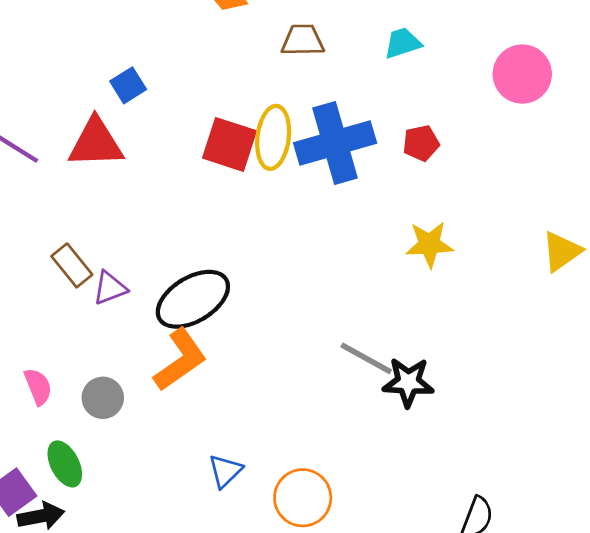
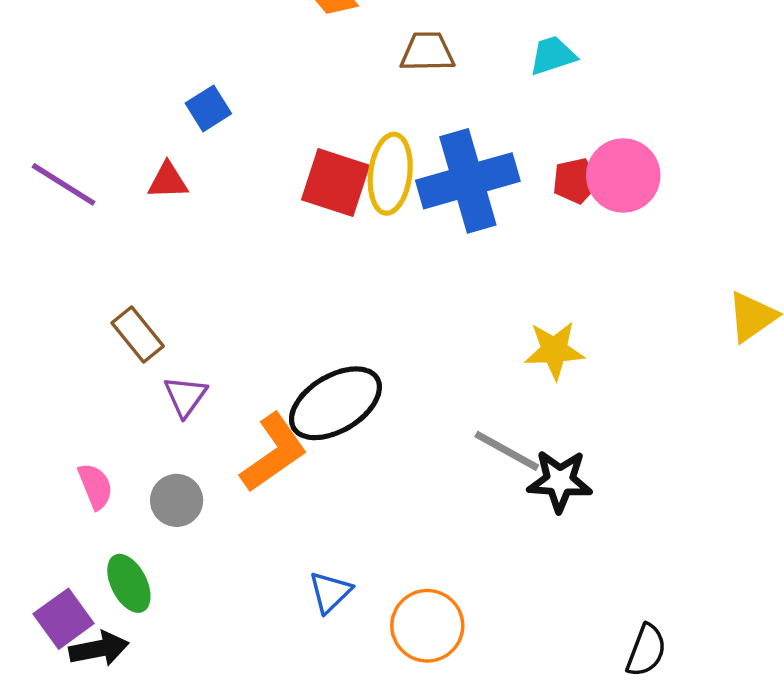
pink circle: (522, 74) -> (623, 176), moved
red triangle: (96, 143) -> (168, 181), size x0.6
yellow star: (429, 244) -> (554, 350), moved
purple triangle: (110, 288) -> (185, 396), moved, turned -33
black ellipse: (193, 299) -> (335, 403), moved

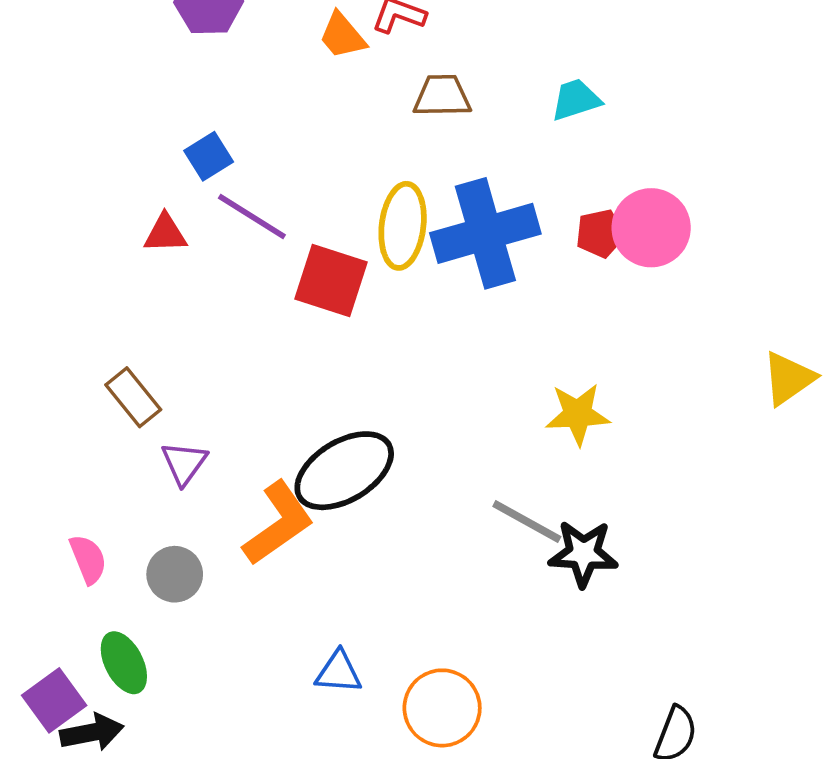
red square: (335, 183) -> (331, 280), moved
purple line: (64, 184) -> (252, 216), moved
blue triangle: (330, 592) -> (339, 672), turned 48

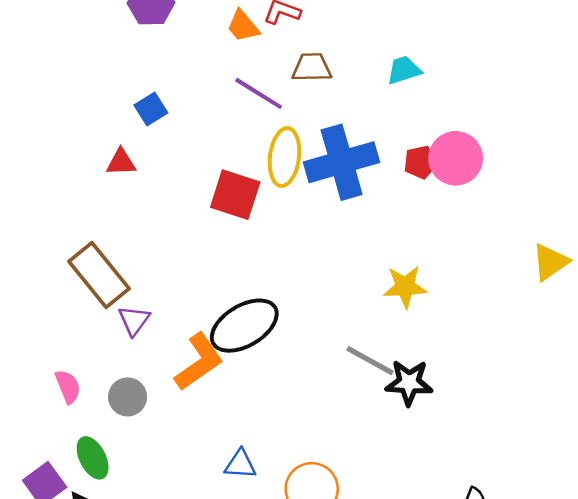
purple line: (252, 216) -> (259, 93), moved
brown rectangle: (133, 397) -> (99, 275), size x1.6

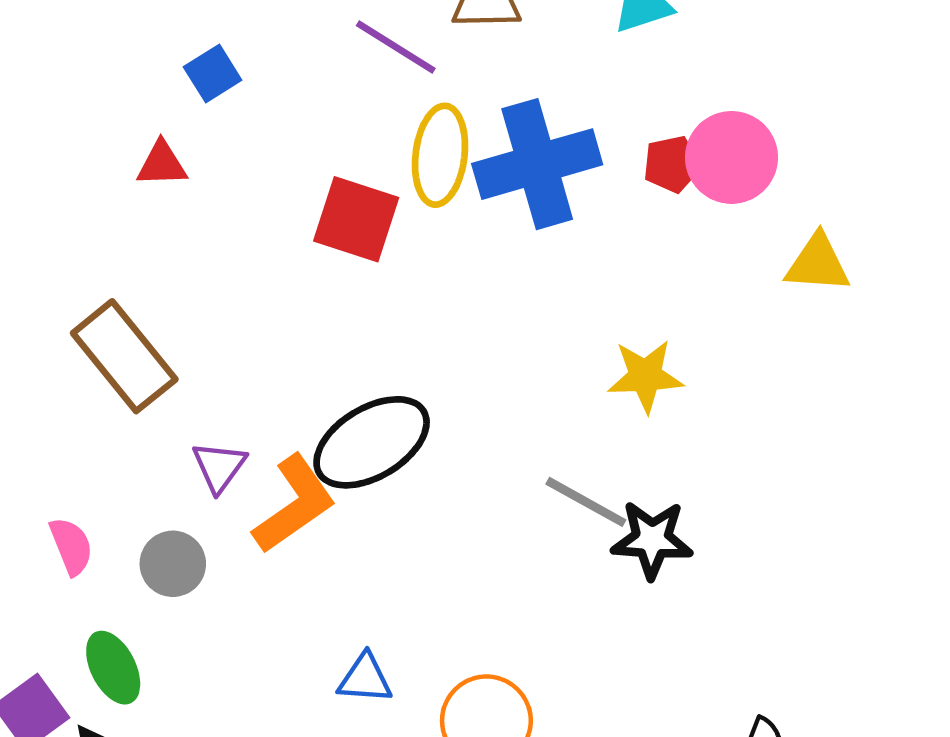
yellow triangle: (550, 262) -> (818, 263), moved, turned 39
purple triangle: (134, 320) -> (219, 467), moved

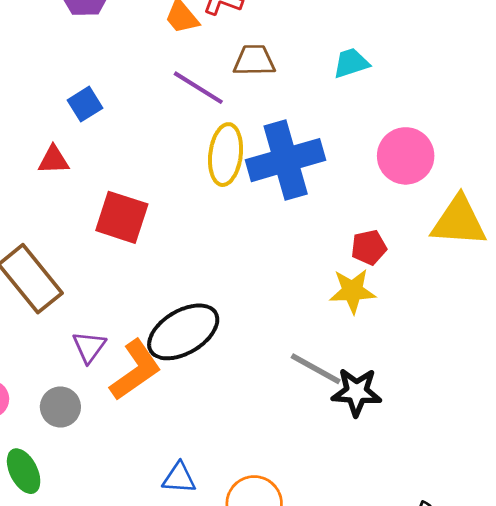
red pentagon: (672, 164) -> (369, 247), moved
red square: (356, 219) -> (122, 217), moved
yellow triangle: (818, 263) -> (459, 221), size x1.4

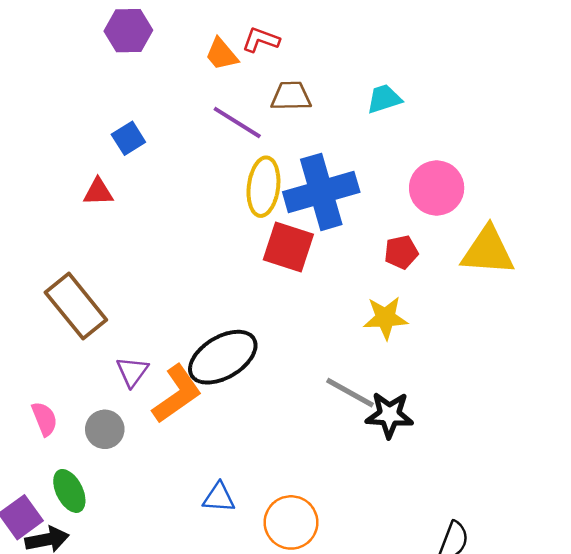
red square: (122, 217) -> (288, 247), moved
red pentagon: (369, 247) -> (401, 252), moved

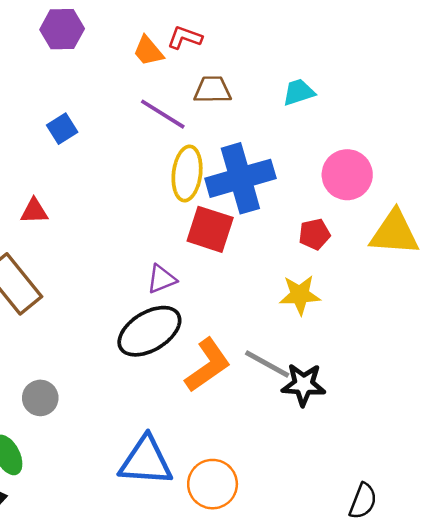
red triangle: (98, 192) -> (34, 211), moved
purple triangle: (132, 372) -> (162, 279), moved, turned 32
orange L-shape: (177, 394) -> (208, 365), moved
blue triangle: (219, 498) -> (146, 461), size x1.8

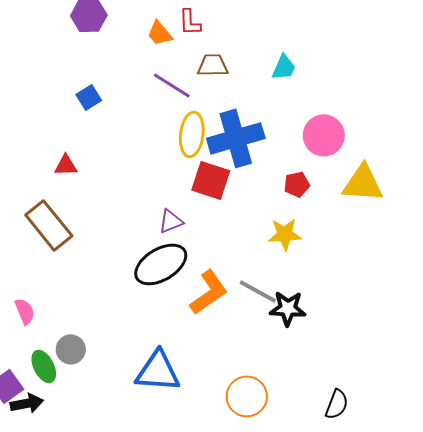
red L-shape: (185, 38) -> (190, 22), turned -112
cyan trapezoid: (299, 92) -> (284, 67), turned 132
gray circle: (40, 398) -> (71, 349), moved
orange circle: (213, 484) -> (247, 396), moved

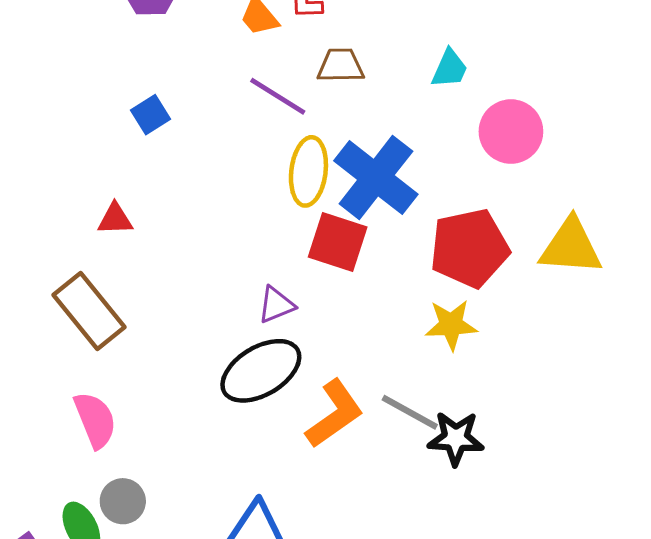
pink circle: (324, 135) -> (511, 132), moved
blue cross: (236, 138) -> (376, 178), turned -36
red pentagon: (297, 184) -> (470, 248), size x2.0
pink semicircle: (25, 311) -> (95, 420), moved, size x1.4

